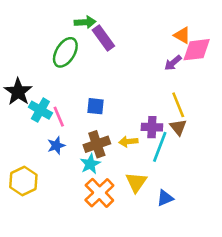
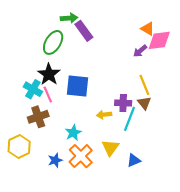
black star: (18, 92) -> (49, 74), moved
blue square: (96, 106) -> (77, 86), size x1.6
brown cross: (97, 144) -> (38, 117), moved
blue star: (56, 146) -> (55, 160), moved

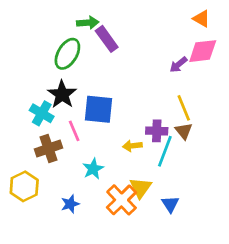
orange triangle: (148, 29) -> (201, 19), moved
pink line: (48, 95) -> (74, 131), moved
orange cross: (81, 156) -> (122, 200), moved
blue triangle: (134, 160) -> (170, 204), turned -40

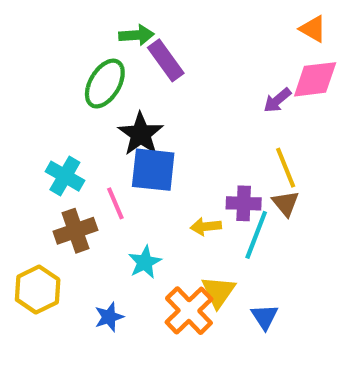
black star: (62, 94) -> (141, 134), moved

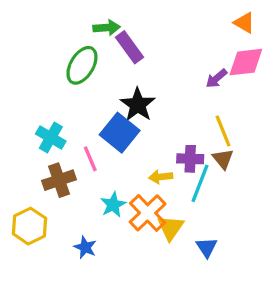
black star: (141, 134) -> (138, 105), moved
blue square: (153, 170) -> (120, 133), turned 33
orange cross: (189, 311) -> (148, 213), moved
blue star: (109, 317) -> (85, 247), turned -30

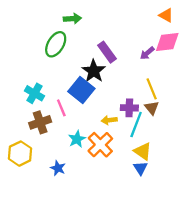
purple rectangle: (130, 47) -> (107, 52), moved
yellow triangle: (170, 228) -> (143, 151), moved, turned -30

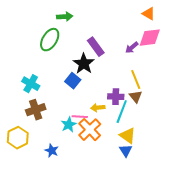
blue square: (81, 90) -> (73, 81), size x0.7
pink line: (61, 108) -> (80, 117), moved, turned -63

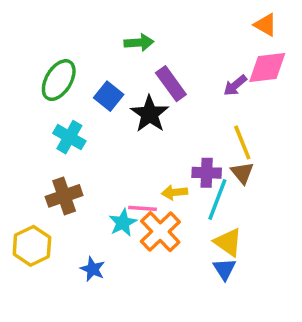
green arrow: (65, 17) -> (139, 43), moved
green ellipse: (50, 40) -> (59, 80), moved
blue square: (73, 81) -> (109, 96), moved
cyan cross: (31, 84) -> (69, 137), moved

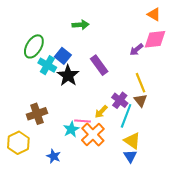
purple rectangle: (171, 84) -> (99, 65), moved
black star: (150, 114) -> (68, 75), moved
cyan cross: (69, 137) -> (47, 65), moved
purple cross: (207, 173) -> (120, 100), turned 35
yellow arrow: (175, 192) -> (101, 112), turned -40

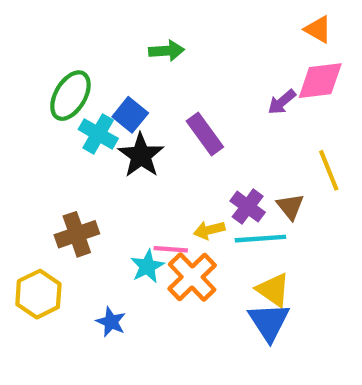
yellow line: (141, 83) -> (329, 170), moved
yellow arrow: (101, 112) -> (209, 230), turned 32
cyan line: (126, 116) -> (260, 239), turned 65
blue triangle: (130, 156) -> (269, 322), size x1.5

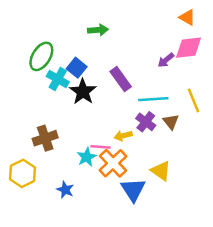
cyan line: (260, 239) -> (153, 99), moved
blue triangle: (269, 322) -> (133, 190), moved

